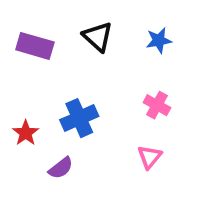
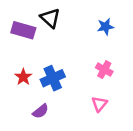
black triangle: (98, 37) -> (50, 18), moved
red star: (26, 133) -> (23, 77), moved

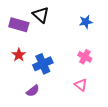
red star: (23, 77) -> (19, 55), moved
pink triangle: (99, 104) -> (81, 85), turned -32

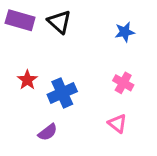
purple rectangle: (19, 25) -> (20, 20), moved

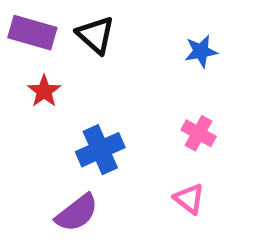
red star: (27, 80) -> (44, 91), moved
purple semicircle: (48, 132) -> (77, 213), size x1.4

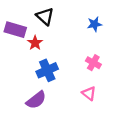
purple rectangle: (32, 33) -> (15, 30), moved
red star: (44, 91) -> (35, 43), moved

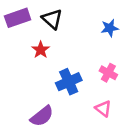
purple rectangle: (15, 30) -> (18, 18), moved, turned -35
blue cross: (47, 70) -> (69, 82), moved

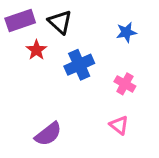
red star: (41, 50) -> (36, 50), moved
blue cross: (69, 82) -> (79, 65), moved

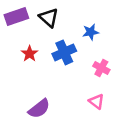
blue star: (126, 32) -> (91, 32), moved
red star: (36, 50) -> (30, 54), moved

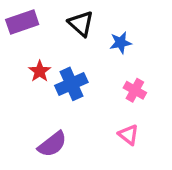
black triangle: (49, 18) -> (81, 24), moved
blue cross: (64, 52) -> (71, 84), moved

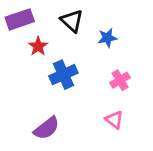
red star: (40, 71) -> (38, 46), moved
pink cross: (135, 90) -> (120, 80), turned 30

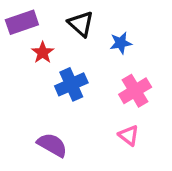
pink cross: (120, 80) -> (135, 91), size x1.4
purple semicircle: (47, 128) -> (52, 145), turned -112

